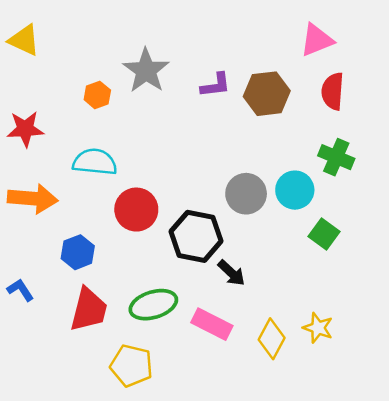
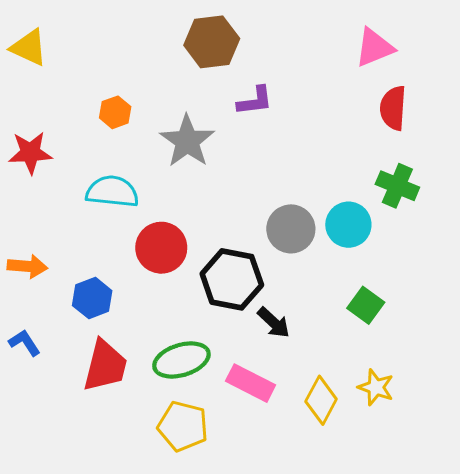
gray star: (146, 71) -> (187, 141), moved
brown hexagon: (267, 94) -> (212, 42), moved
orange arrow: (33, 199) -> (27, 266), moved, size x0.7
green square: (324, 234) -> (366, 305), moved
yellow pentagon: (131, 366) -> (183, 426), moved

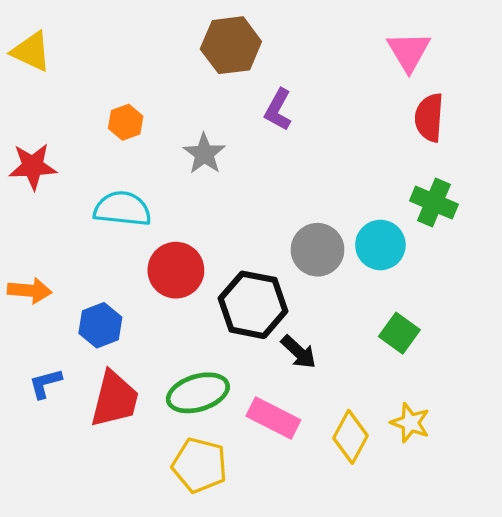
pink triangle: (374, 48) -> (409, 51), turned -39
purple L-shape: (255, 101) -> (278, 110), turned 126
gray star: (187, 141) -> (204, 154), size x0.7
blue L-shape: (24, 343) -> (45, 383), moved, turned -72

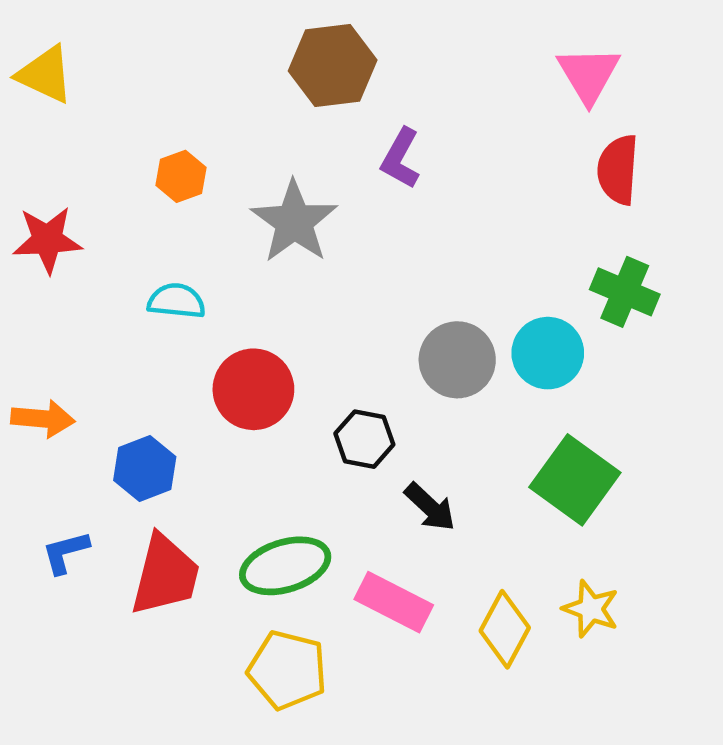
gray star: (204, 154) -> (294, 222), size x1.4
cyan semicircle: (122, 209) -> (176, 301), size x0.7
black hexagon: (253, 305) -> (364, 439), size x0.6
green square: (399, 333) -> (575, 480), size x1.5

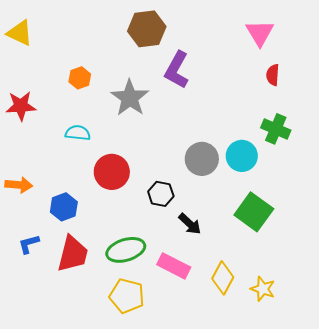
purple L-shape: (401, 158) -> (177, 70), size x1.4
red semicircle: (618, 170) -> (273, 75), size x0.7
yellow star: (591, 609) -> (263, 289), moved

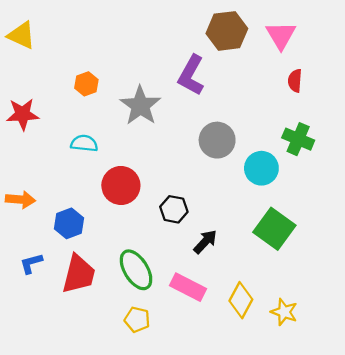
brown hexagon: (147, 29) -> (227, 31), moved
gray circle: (202, 159) -> (217, 140), moved
black arrow: (190, 224) -> (205, 242), turned -90
green ellipse: (126, 250) -> (136, 270), turned 75
yellow pentagon: (127, 296) -> (137, 320), size x0.7

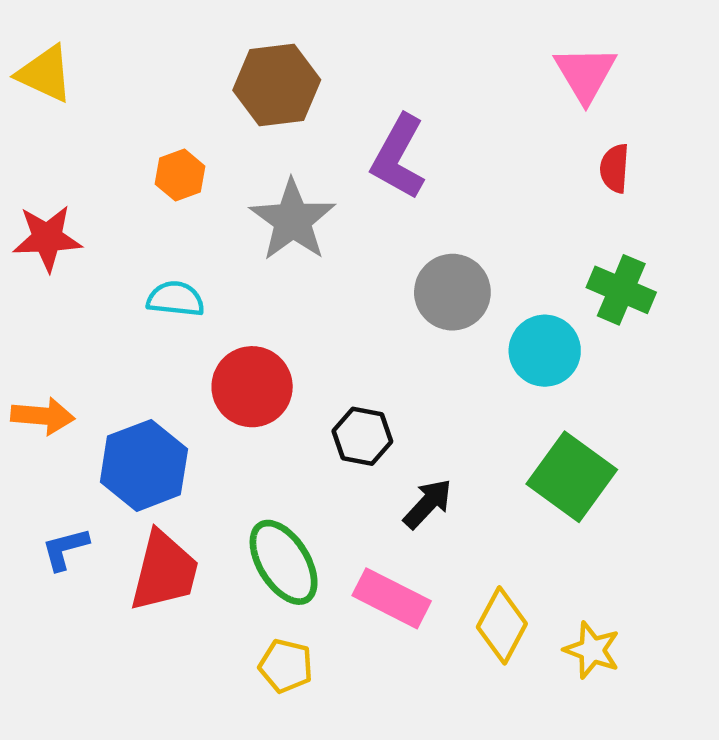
brown hexagon: (227, 31) -> (277, 85), moved
blue hexagon: (69, 223) -> (144, 465), size x1.4

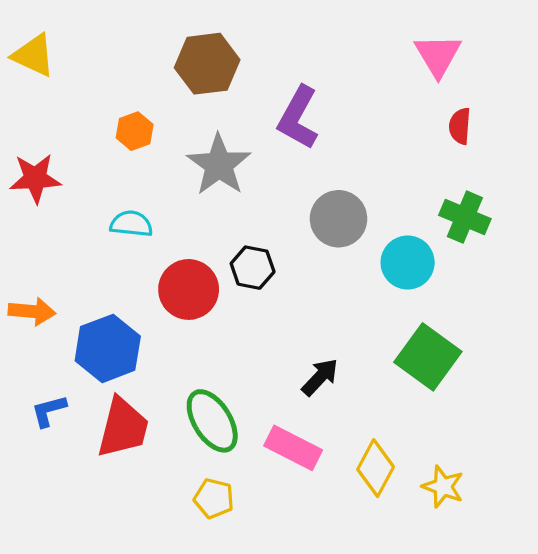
black hexagon: (362, 436) -> (253, 268), moved

